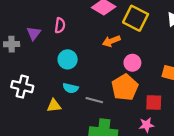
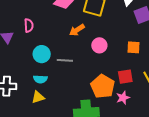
orange pentagon: (125, 87) -> (103, 86), moved
cyan semicircle: (70, 88) -> (40, 79), moved
gray line: (94, 100) -> (65, 60), moved

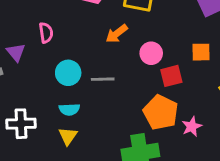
red square: (125, 77) -> (171, 76), moved
yellow triangle: (38, 97) -> (68, 136), turned -32

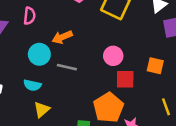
orange arrow: (117, 34) -> (62, 37), moved
yellow triangle: (68, 136) -> (42, 110), moved

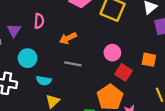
cyan circle: (39, 54) -> (28, 58), moved
red square: (125, 79) -> (123, 72), turned 35

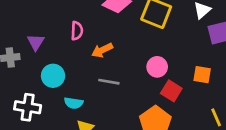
pink semicircle: (39, 21) -> (77, 31), moved

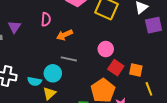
orange square: (202, 75) -> (136, 70), moved
cyan circle: (53, 76) -> (53, 73), moved
cyan semicircle: (74, 103) -> (34, 81), moved

